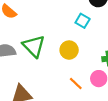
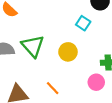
orange line: (76, 83) -> (53, 88), moved

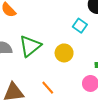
green triangle: (33, 46) -> (30, 46), turned 30

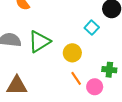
orange line: (48, 88) -> (76, 78), moved

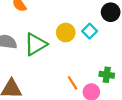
yellow circle: (72, 53) -> (66, 33), moved

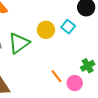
green cross: (107, 75) -> (88, 66), turned -32

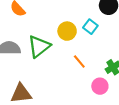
orange line: (56, 76) -> (79, 61), moved

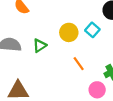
green triangle: (39, 46) -> (40, 45), size x0.6

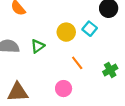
pink circle: (97, 90) -> (64, 89), moved

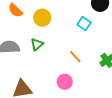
yellow circle: (66, 32) -> (42, 18), moved

